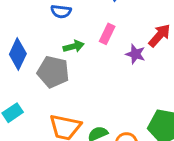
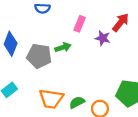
green arrow: (74, 46) -> (63, 47), moved

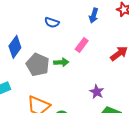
purple star: (103, 38) -> (97, 92), moved

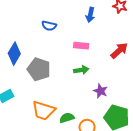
pink rectangle: (82, 45) -> (81, 46), turned 64
green arrow: (61, 62) -> (81, 70), moved

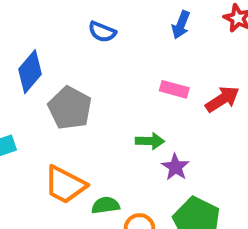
pink rectangle: (81, 46) -> (174, 89), moved
green arrow: (81, 70) -> (150, 141), moved

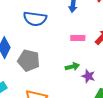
blue semicircle: (102, 32) -> (35, 19), size x1.6

